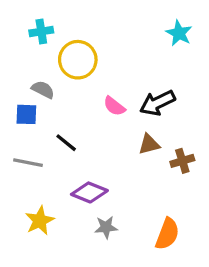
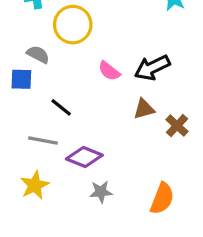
brown cross: (182, 161) -> (177, 126), turned -30
gray line: (28, 163) -> (43, 140), moved

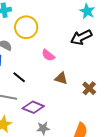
black arrow: (152, 68) -> (81, 37), moved
brown triangle: (144, 109) -> (61, 78), moved, turned 32

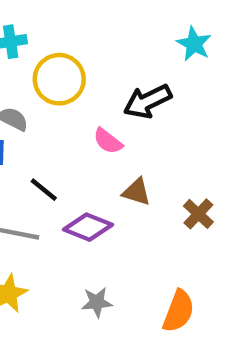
black arrow: (81, 37) -> (148, 101), moved
purple diamond: (33, 107) -> (88, 227), moved

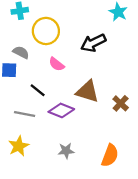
pink semicircle: (108, 141) -> (57, 64), moved
brown triangle: (137, 192) -> (87, 91), size x1.5

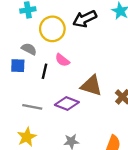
black arrow: (93, 43) -> (85, 19), moved
black line: (38, 90) -> (45, 71), moved, turned 64

